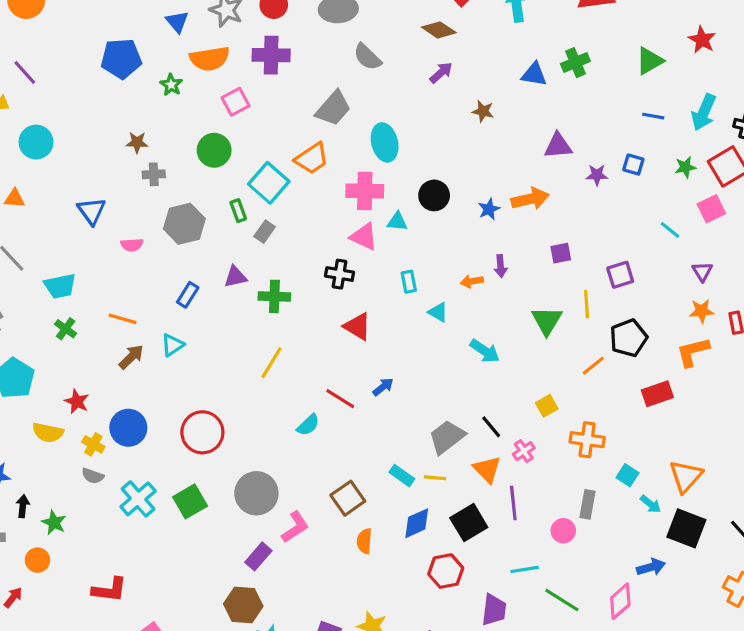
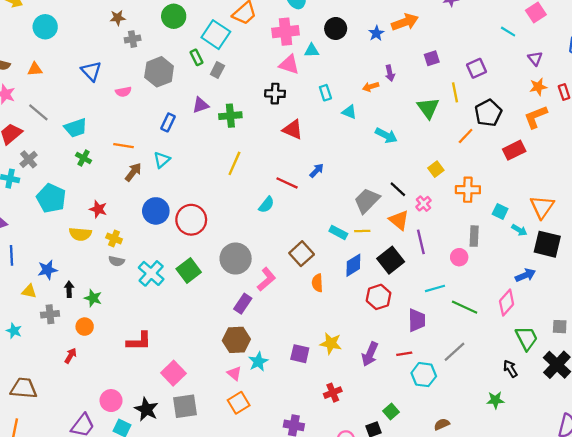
blue circle: (128, 428) -> (156, 211), moved

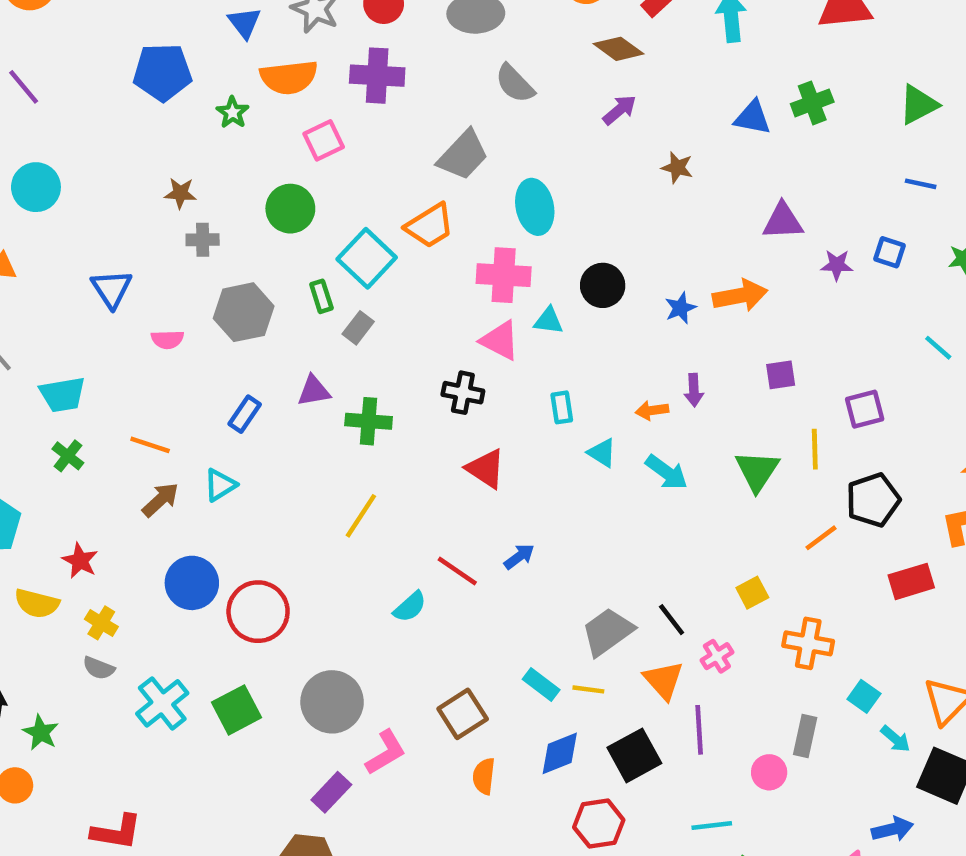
cyan arrow: (386, 135) -> (666, 472), moved

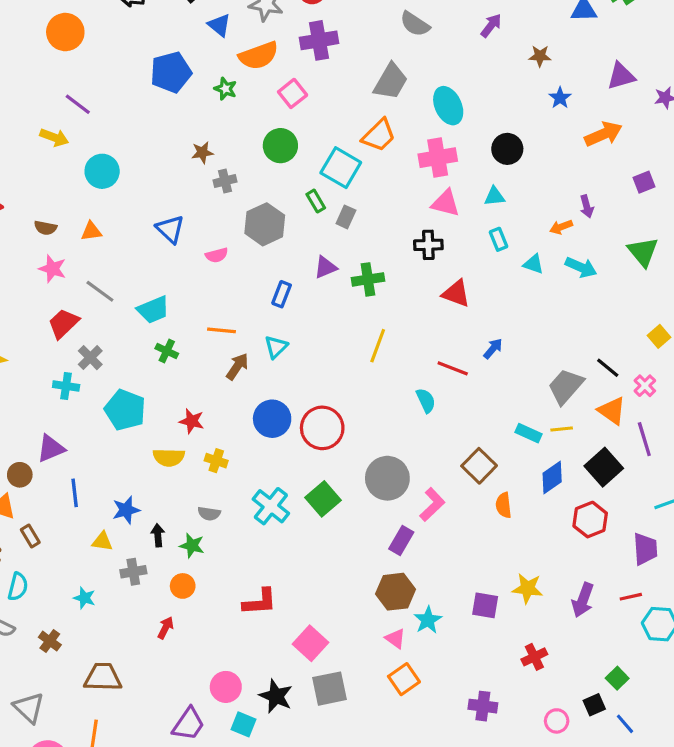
blue star: (680, 308) -> (560, 98), moved
cyan triangle: (549, 321) -> (494, 196), moved
cyan semicircle: (410, 607) -> (426, 400), turned -60
gray semicircle: (99, 668) -> (209, 514), moved

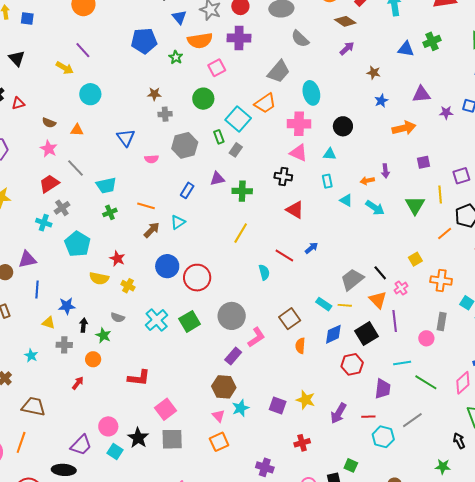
green cross: (167, 351) -> (110, 212), turned 32
green square: (617, 678) -> (351, 465), turned -32

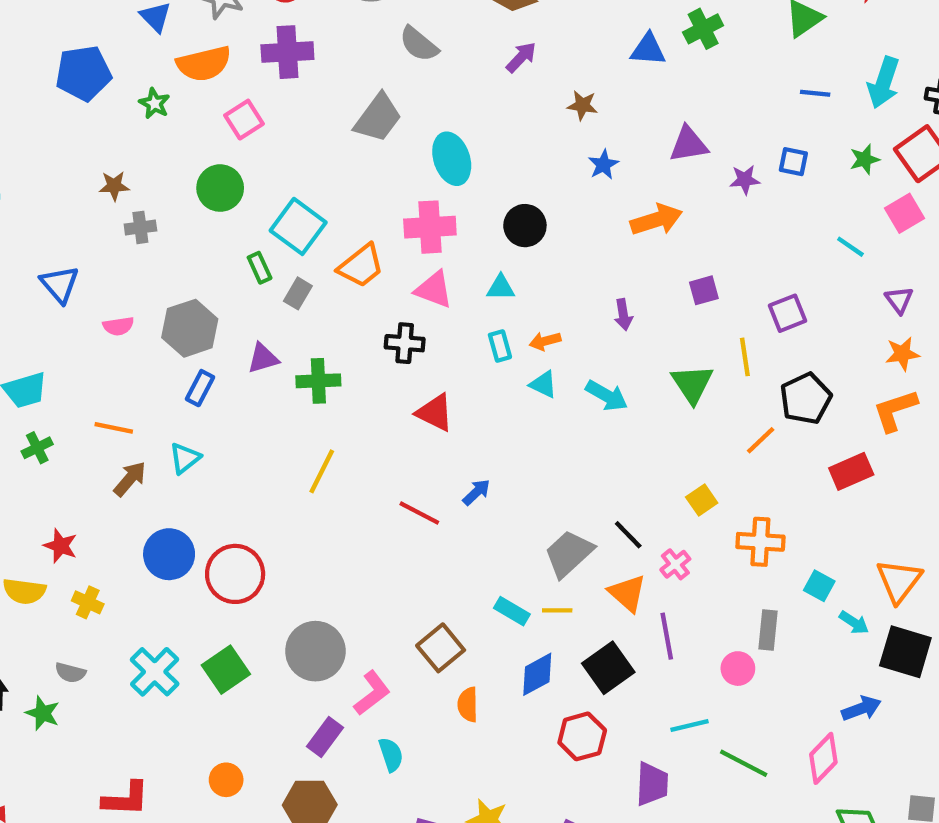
orange trapezoid: (265, 103) -> (361, 266), moved
gray hexagon: (185, 145) -> (190, 328), moved
orange arrow: (367, 181) -> (545, 341), moved
cyan semicircle: (264, 272) -> (391, 755), moved
orange circle: (93, 359) -> (226, 780), moved

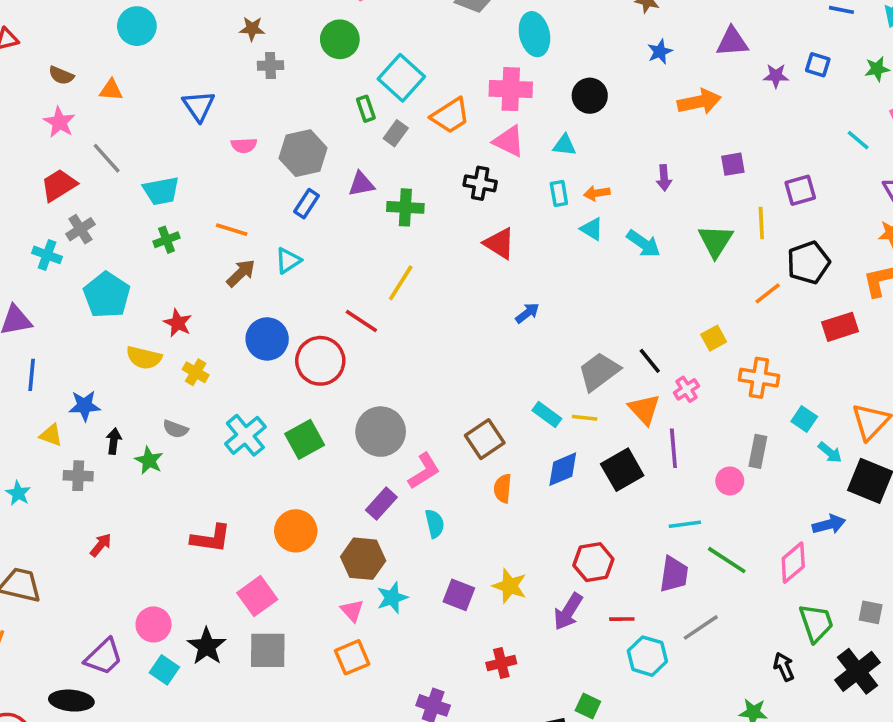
red line: (419, 513) -> (361, 321), moved
red hexagon: (582, 736) -> (593, 562), moved
orange circle: (226, 780) -> (296, 531), size x1.5
purple trapezoid: (652, 784) -> (674, 574), moved

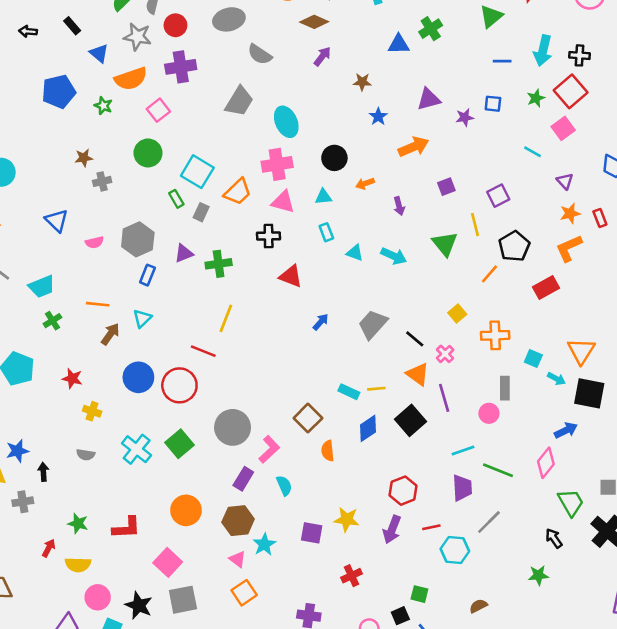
orange arrow: (597, 193) -> (365, 184), moved
yellow semicircle: (144, 358) -> (78, 565), moved
gray trapezoid: (599, 372) -> (373, 324), moved
green star: (149, 460) -> (78, 523), moved

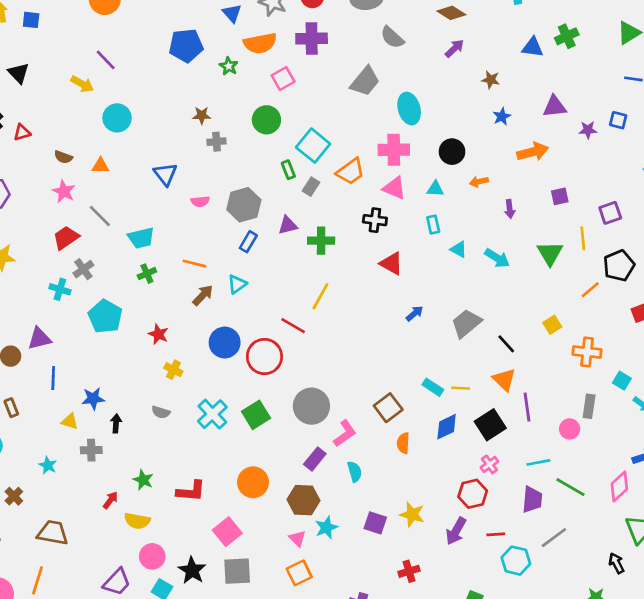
pink cross: (445, 354) -> (489, 464), moved

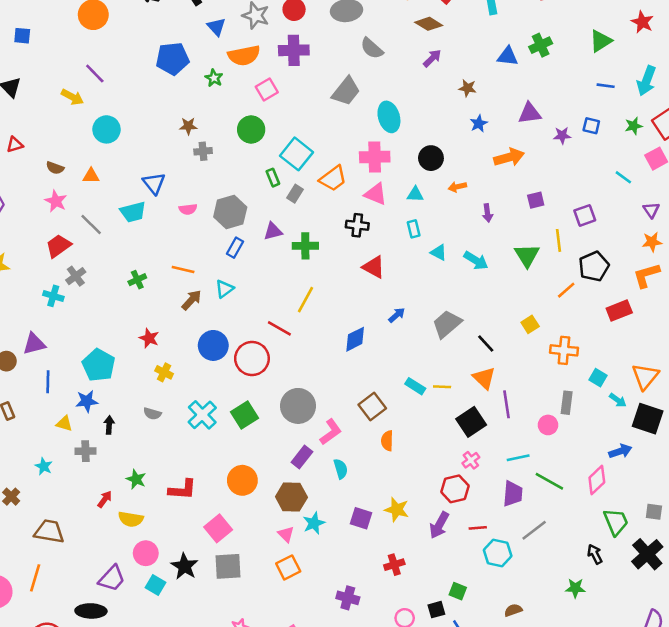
cyan trapezoid: (141, 238) -> (133, 212), moved
cyan pentagon: (105, 316) -> (99, 365), moved
blue diamond: (447, 427) -> (355, 339), moved

